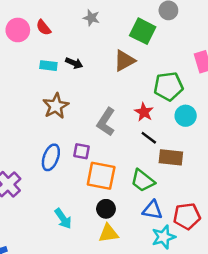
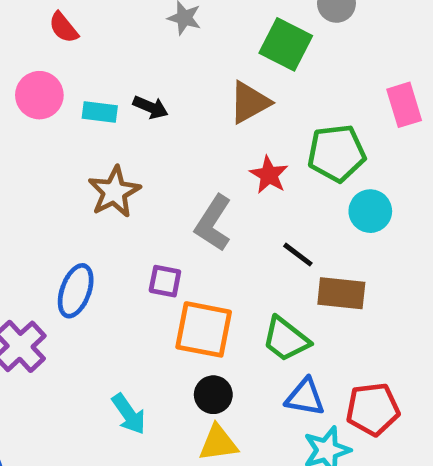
red semicircle: (44, 28) -> (64, 28), moved
pink circle: (18, 30) -> (39, 95), moved
red star: (144, 112) -> (269, 175), moved
blue ellipse: (51, 157) -> (76, 291), moved

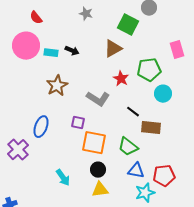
pink circle: (39, 95) -> (26, 46), size x1.4
gray L-shape: (213, 223) -> (98, 99), turned -90

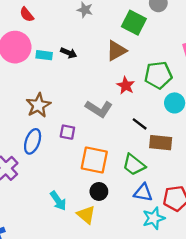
brown star: (57, 86) -> (38, 105), moved
purple square: (78, 123) -> (67, 132), moved
yellow triangle: (100, 190) -> (86, 215), moved, turned 48

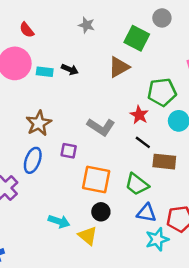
red star: (126, 86) -> (139, 115), moved
cyan arrow: (58, 201) -> (59, 221), turned -36

